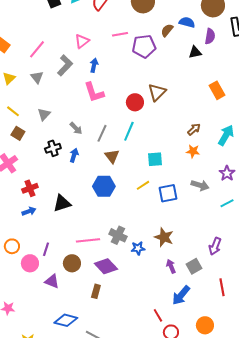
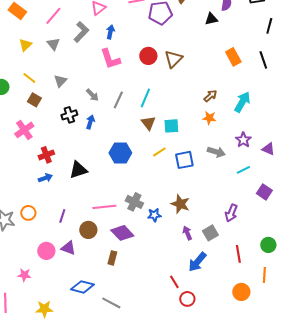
red circle: (135, 102) -> (148, 56), moved
brown triangle: (112, 156) -> (148, 123), moved
pink circle: (30, 263) -> (46, 251), moved
orange circle: (205, 325) -> (241, 292), moved

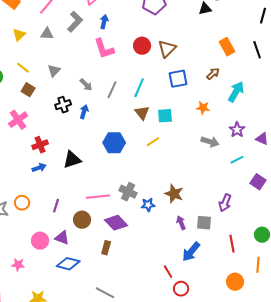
gray triangle: (53, 44) -> (47, 34), turned -48
brown arrow: (210, 96) -> (213, 74), moved
blue square: (184, 160) -> (178, 79), moved
gray square: (210, 233) -> (204, 223), turned 35
blue diamond: (82, 287) -> (68, 264), moved

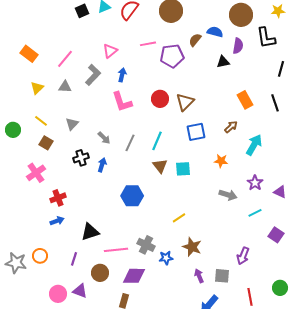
yellow line: (153, 142) -> (179, 218), moved
black triangle: (72, 160) -> (90, 232), moved
purple diamond: (116, 223) -> (134, 276), turned -45

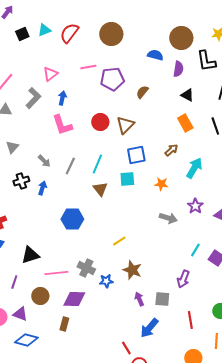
brown semicircle: (195, 40) -> (142, 92), moved
black triangle: (223, 62) -> (187, 95), moved, turned 40
cyan square: (183, 169) -> (127, 179), moved
cyan line: (255, 213) -> (195, 250), moved, turned -32

